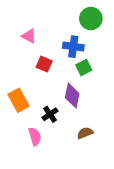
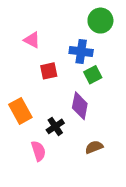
red square: (44, 64) -> (49, 71), turned -35

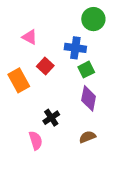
red square: (49, 71) -> (45, 66), turned -35
purple diamond: (80, 106) -> (89, 98), moved
orange rectangle: (20, 111) -> (19, 80), moved

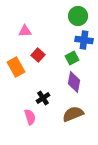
pink triangle: (30, 37) -> (25, 31), turned -32
blue cross: (75, 48) -> (84, 40), moved
brown semicircle: (87, 137) -> (73, 114), size x1.5

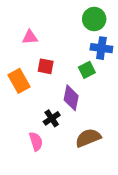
red square: (38, 55) -> (46, 66), turned -32
purple diamond: (74, 82) -> (71, 98), moved

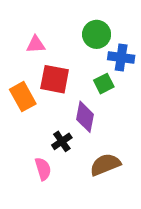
green circle: (94, 19) -> (97, 34), moved
red square: (46, 66) -> (55, 79), size x1.5

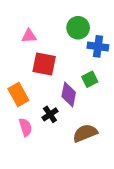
green square: (104, 84) -> (90, 79), moved
orange rectangle: (23, 97) -> (18, 94), moved
pink semicircle: (43, 169) -> (25, 127), moved

